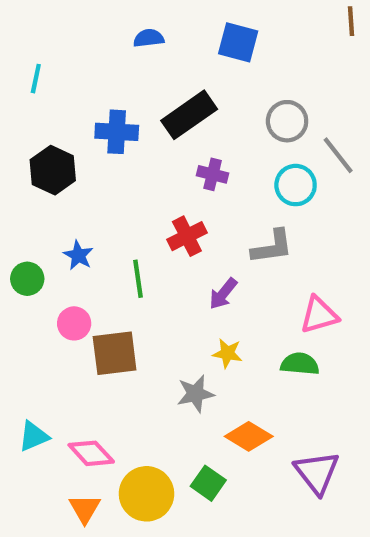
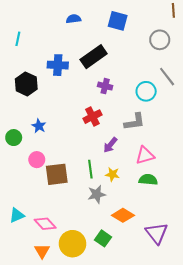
gray circle: (287, 121) -> (160, 40), moved
green line: (138, 279) -> (90, 169), moved
pink triangle: (319, 315) -> (145, 155), moved

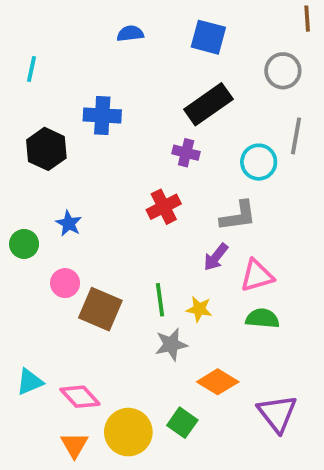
black rectangle: (94, 57) -> (208, 104), moved
gray line: (167, 77) -> (296, 136), turned 48
purple arrow: (110, 145) -> (216, 257), moved
brown square: (57, 174) -> (100, 309), turned 30

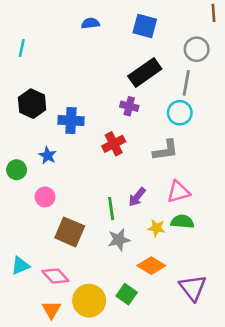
blue cross: (102, 115) -> (71, 120), moved
gray line: (296, 136) -> (186, 83), moved
purple arrow: (216, 257) -> (137, 197), moved
brown square: (100, 309) -> (70, 232), moved
yellow star: (199, 309) -> (156, 228), moved

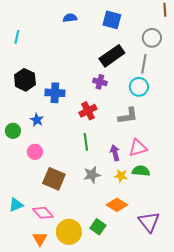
purple arrow: (137, 197) -> (115, 153), moved, turned 126
green line: (111, 209) -> (86, 142), moved
gray star: (119, 240) -> (92, 175), moved

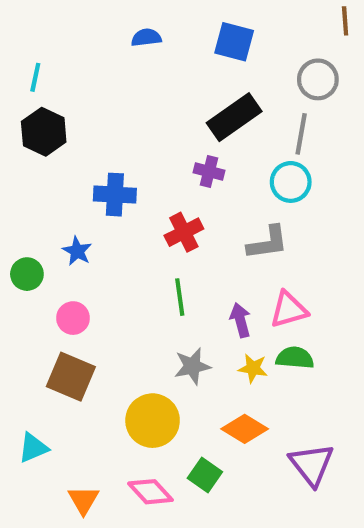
black hexagon: (25, 80) -> (44, 132), moved
brown square: (54, 179) -> (71, 377), moved
cyan triangle: (16, 205) -> (33, 448), moved
pink diamond: (43, 213) -> (150, 492), moved
yellow circle: (69, 232) -> (153, 421), moved

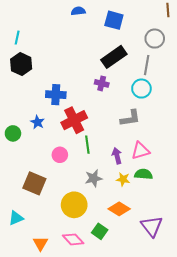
blue semicircle: (146, 38) -> (78, 11), moved
red cross: (184, 232) -> (74, 120), moved, size x1.4
pink circle: (73, 318) -> (60, 155), moved

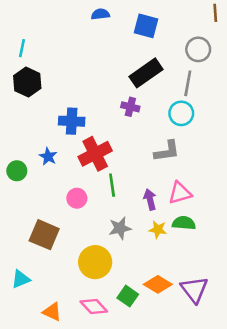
orange diamond: (119, 209) -> (158, 284), moved
orange triangle: (40, 244) -> (52, 312), turned -35

